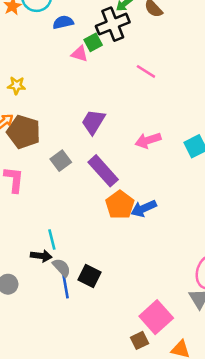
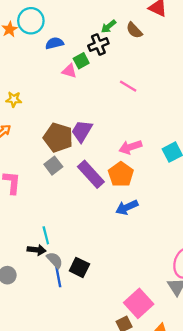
black cross: (113, 24) -> (98, 45), size x0.7
brown pentagon: (24, 132) -> (58, 138), moved
orange pentagon: (120, 205) -> (121, 174), moved

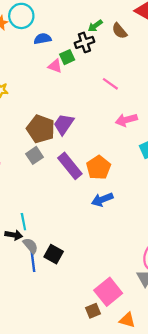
pink arrow: (130, 147) -> (126, 120), moved

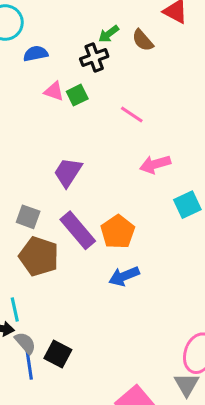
green square: (67, 57) -> (77, 95), moved
brown pentagon: (41, 129) -> (39, 256), moved
gray square: (35, 155) -> (28, 217), turned -35

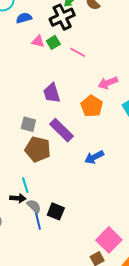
black cross: (94, 58) -> (62, 17), size x1.4
pink line: (132, 114) -> (78, 52), moved
purple trapezoid: (68, 172) -> (52, 93), turned -45
orange pentagon: (118, 232) -> (92, 106), moved

